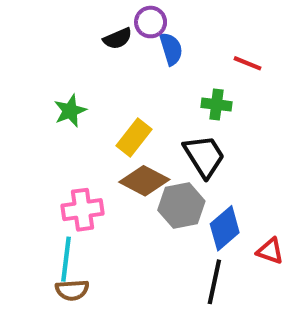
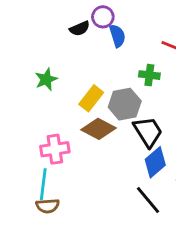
black trapezoid: (204, 156) -> (148, 132), moved
gray hexagon: (181, 206) -> (125, 104), moved
black line: (214, 282) -> (148, 200), turned -52

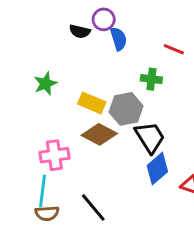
black semicircle: (80, 29) -> (80, 31), turned 36
yellow rectangle: (91, 98) -> (92, 103), turned 75
black line: (148, 200) -> (93, 207), moved

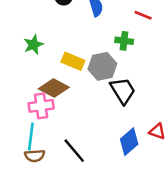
brown diamond: (99, 134) -> (54, 88), moved
blue diamond: (157, 169) -> (129, 142), moved

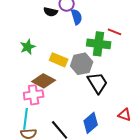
red line: (143, 15) -> (115, 32), moved
green cross: (124, 41) -> (99, 44), size x1.6
blue diamond: (129, 142) -> (91, 123), moved

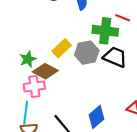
green star: (28, 47) -> (28, 59), moved
yellow rectangle: (59, 60) -> (62, 48), turned -66
black trapezoid: (98, 83) -> (115, 57), moved, turned -35

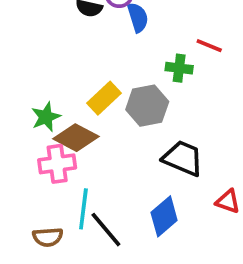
green cross: (105, 31) -> (179, 68), size x0.6
black trapezoid: (115, 57) -> (183, 158), moved
cyan line: (26, 113) -> (83, 209), moved

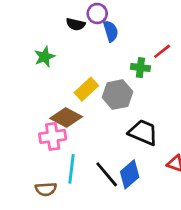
red line: (209, 46) -> (162, 51), turned -60
green star: (46, 117) -> (45, 57), moved
black line: (106, 230) -> (107, 174), moved

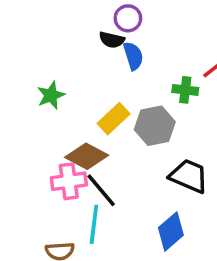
black semicircle: (76, 24) -> (112, 40), moved
blue semicircle: (111, 31) -> (133, 56), moved
green star: (45, 57) -> (51, 95), moved
black line: (107, 174) -> (101, 190), moved

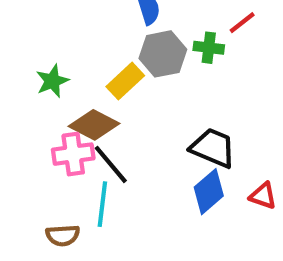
green star: (51, 95) -> (52, 81), moved
gray hexagon: (155, 126) -> (163, 54), moved
blue diamond: (171, 231) -> (209, 192), moved

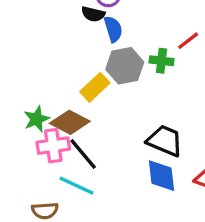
green star: (52, 81) -> (37, 119), moved
blue diamond: (209, 192) -> (161, 176), turned -56
cyan line: (102, 204) -> (77, 186), turned -72

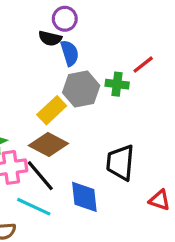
brown diamond: (70, 122) -> (48, 145), moved
black trapezoid: (165, 141) -> (120, 163), turned -108
blue diamond: (161, 176) -> (84, 197), moved

